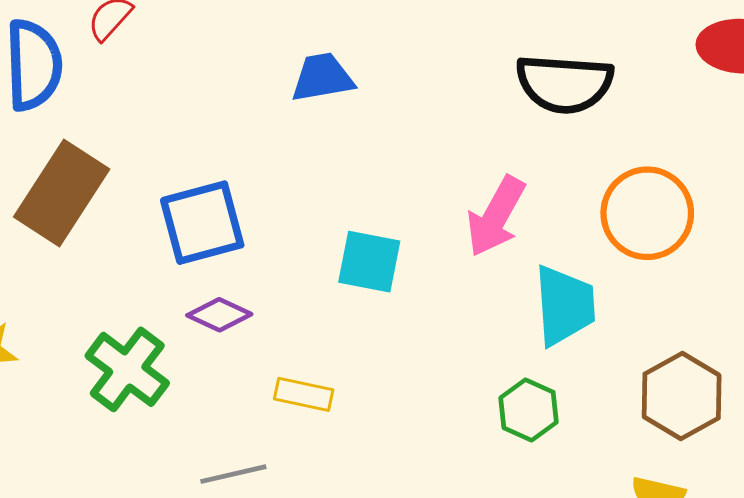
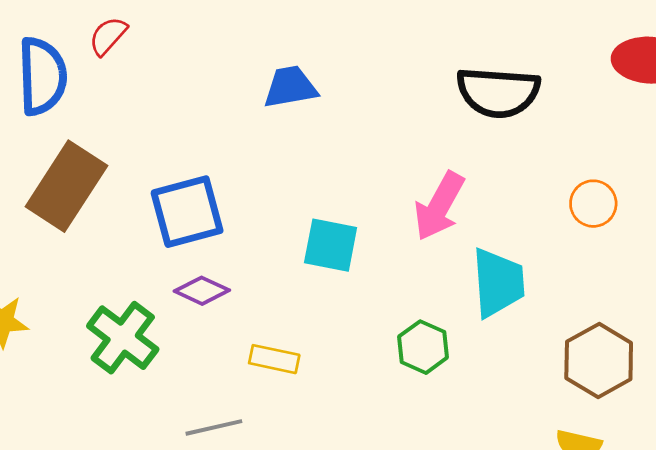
orange circle: (647, 213) -> (593, 204), moved, size x0.6
green hexagon: (529, 410) -> (423, 347), moved

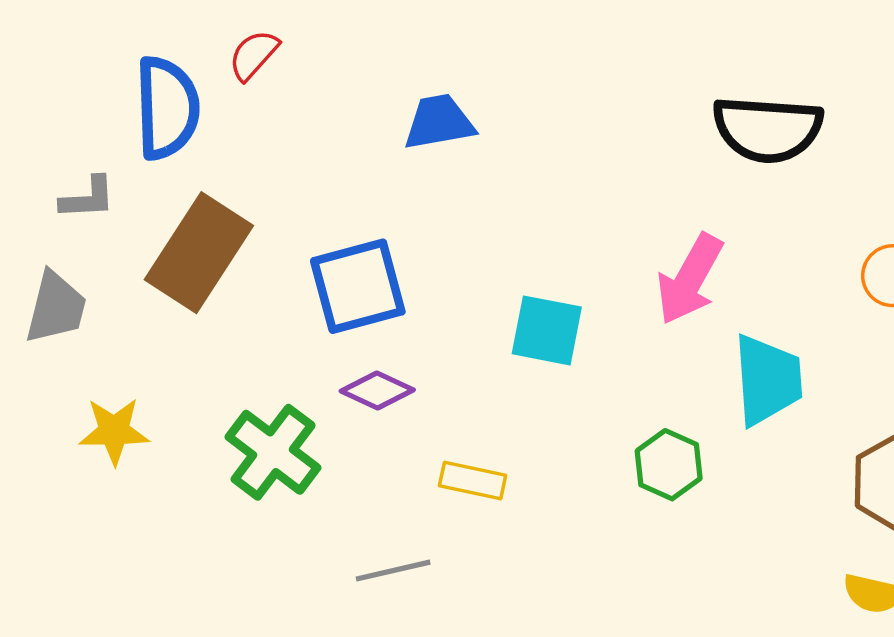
blue trapezoid: (290, 87) -> (439, 122), moved

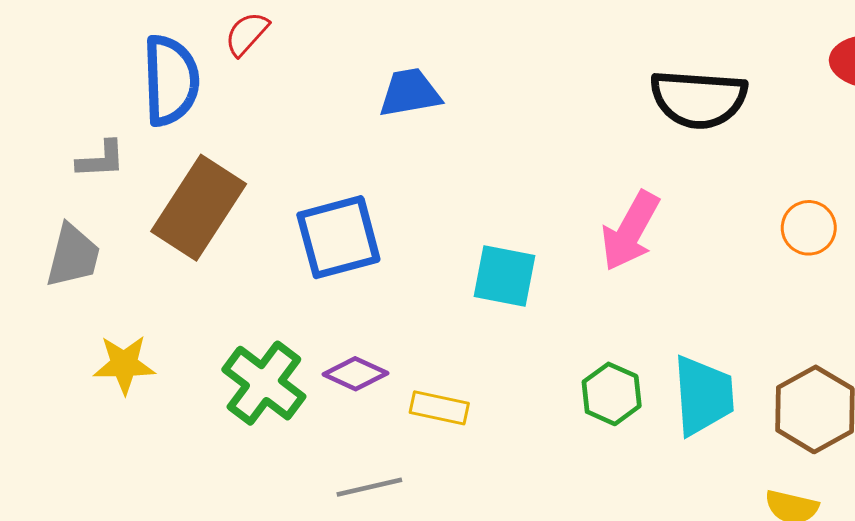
cyan trapezoid: (768, 380) -> (703, 395), moved
purple diamond: (377, 390) -> (355, 374), moved

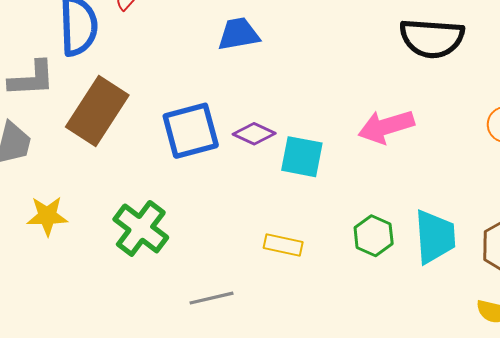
gray L-shape: (101, 160) -> (32, 79), size x1.4
pink arrow: (630, 231) -> (386, 127), turned 44
purple diamond: (355, 374) -> (254, 134), moved
yellow rectangle: (439, 408) -> (283, 245), moved

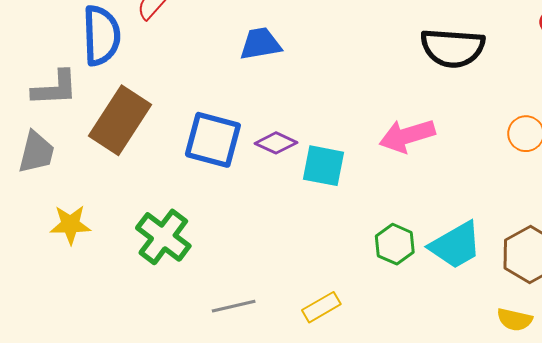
blue square: (191, 131) -> (213, 140), turned 30
cyan trapezoid: (435, 237) -> (456, 245), turned 64
yellow rectangle: (283, 245) -> (321, 307), moved, turned -42

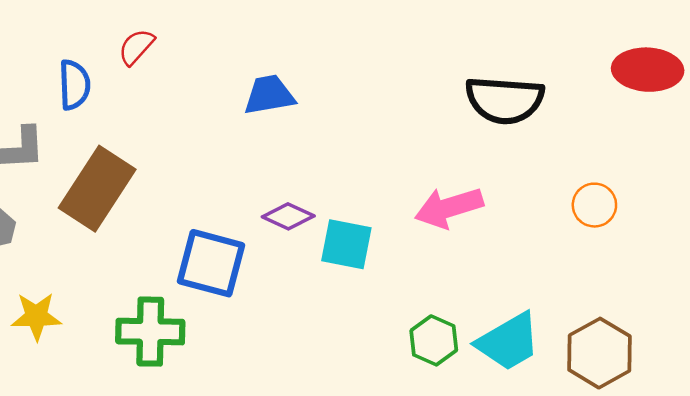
blue semicircle: (101, 36) -> (74, 85), size x0.7
blue square: (213, 140) -> (211, 263), moved
green cross: (163, 237) -> (150, 332), turned -36

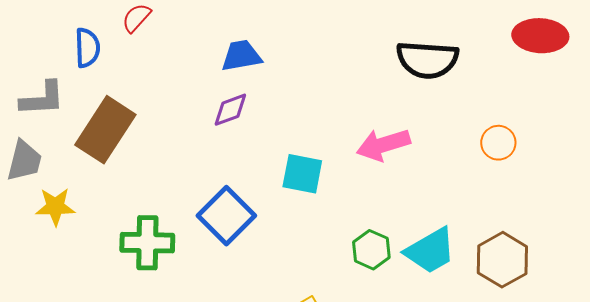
purple diamond: (288, 216) -> (230, 110), moved, turned -45
blue square: (211, 263) -> (226, 216), moved, turned 30
yellow star: (36, 316) -> (55, 207), moved

